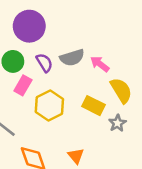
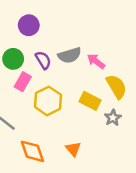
purple circle: (29, 26) -> (29, 25), size x0.7

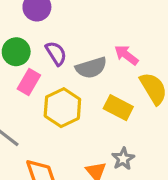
gray semicircle: (70, 55) -> (91, 68), moved
gray star: (113, 118) -> (123, 159), moved

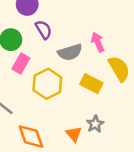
purple semicircle: (56, 53) -> (44, 30), moved
pink arrow: (126, 55) -> (98, 42), turned 30

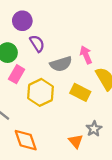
gray star: (95, 124) -> (94, 129), moved
orange triangle: (74, 134) -> (76, 141), moved

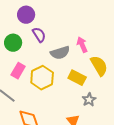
pink rectangle: (17, 74) -> (18, 71), moved
gray star: (94, 129) -> (89, 100), moved

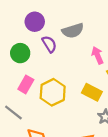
gray semicircle: (60, 53) -> (73, 31), moved

